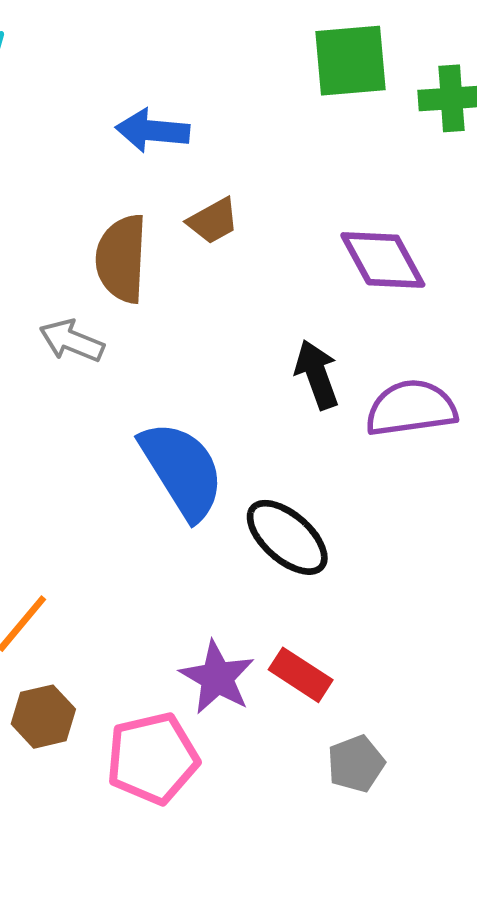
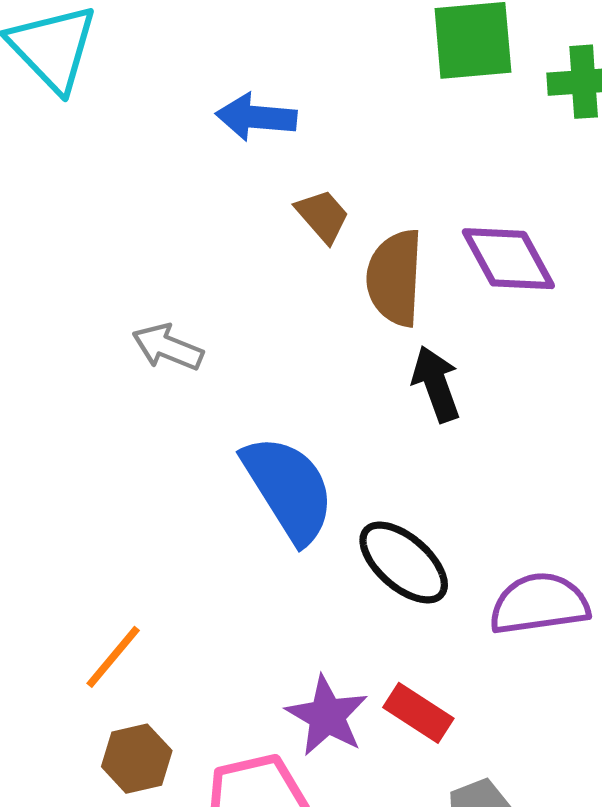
brown trapezoid: (213, 221) -> (323, 216), turned -102
brown semicircle: (121, 259) -> (395, 278), moved
purple semicircle: (411, 408) -> (539, 604), moved

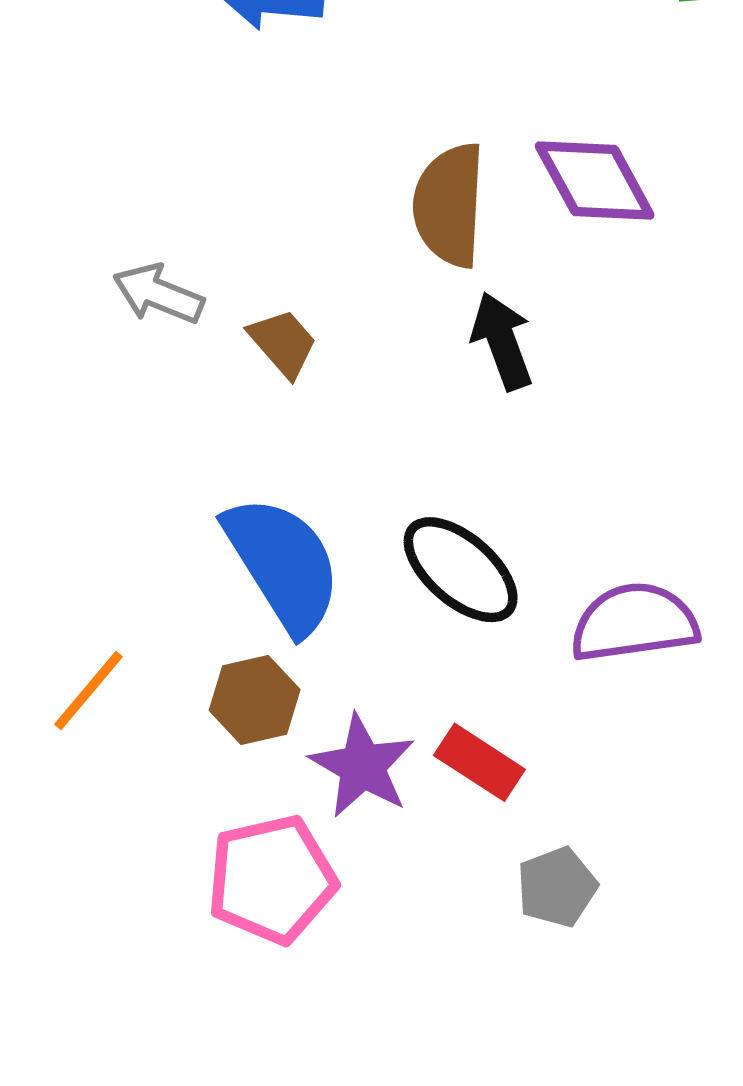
brown trapezoid: (323, 216) -> (283, 343), moved
blue semicircle: (289, 489) -> (283, 564), moved
brown hexagon: (137, 759) -> (255, 700), moved

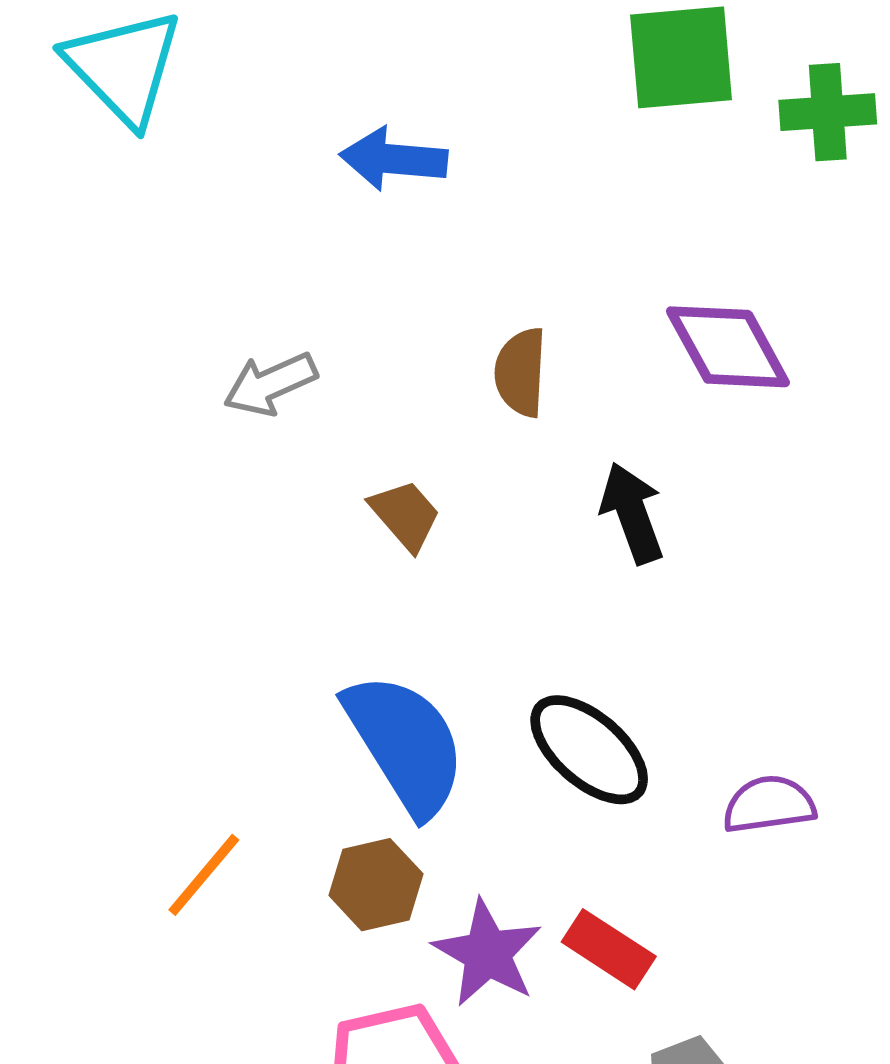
brown semicircle: (449, 205) -> (521, 372), moved, size x0.7
gray arrow: (158, 294) -> (270, 384), moved, turned -46
purple semicircle: (634, 623) -> (769, 804), size x0.7

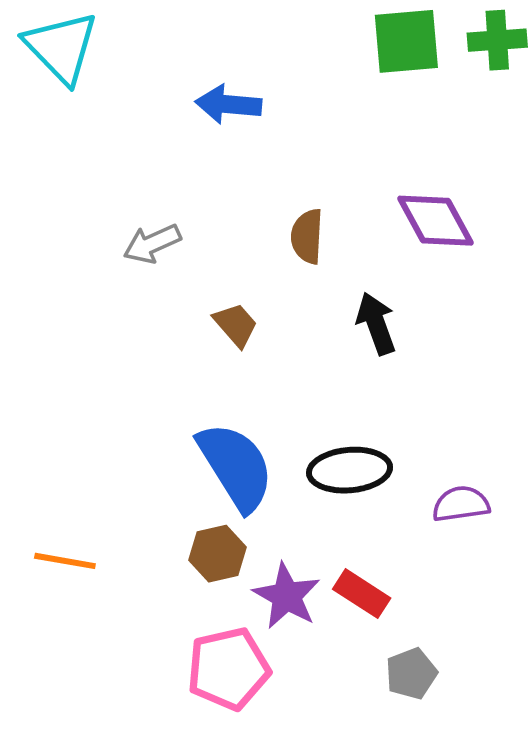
green cross: (828, 112) -> (497, 40), moved
black ellipse: (589, 750) -> (349, 470), turned -46
orange line: (204, 875) -> (65, 561), moved, turned 60

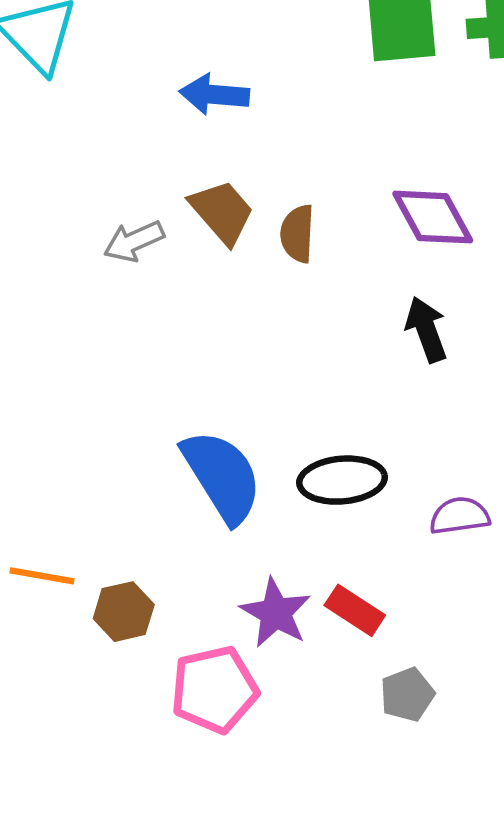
black arrow: (376, 324) -> (426, 329), moved
brown trapezoid: (236, 325) -> (222, 212), moved, size x1.4
brown hexagon: (217, 554) -> (124, 612), moved

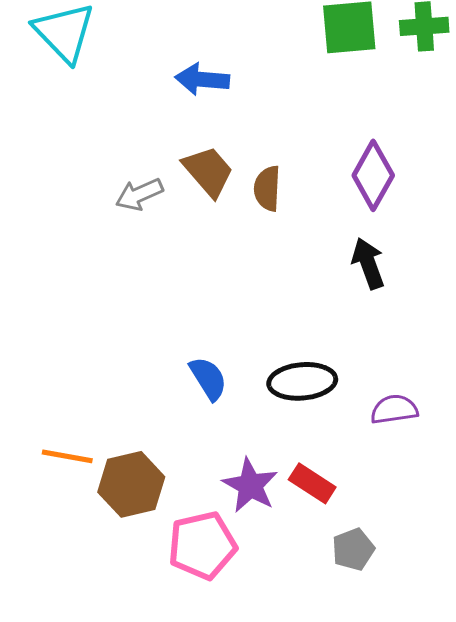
purple diamond: (433, 217) -> (373, 175), turned 58
blue semicircle: (222, 476) -> (208, 378), size x0.6
brown hexagon: (124, 612) -> (131, 484), size x1.4

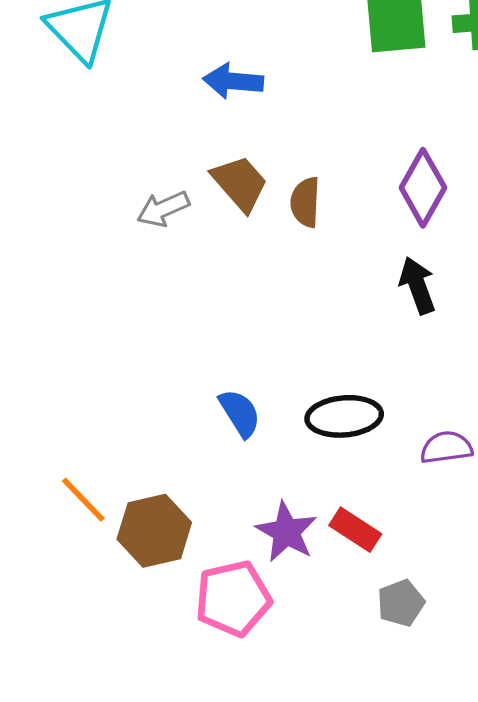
orange line: (67, 456) -> (83, 500), turned 36

